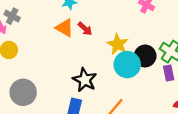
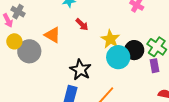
orange triangle: (65, 28) -> (52, 35), moved
gray circle: (23, 92) -> (29, 51), moved

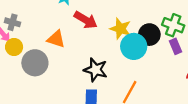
red arrow: (82, 25) -> (86, 20), size x1.5
yellow circle: (14, 41) -> (14, 47), moved

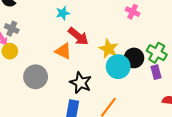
orange triangle: (56, 39) -> (63, 51), moved
gray circle: (35, 63) -> (36, 77), moved

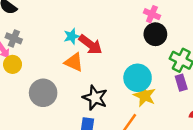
cyan star: (63, 13) -> (72, 36), moved
yellow star: (109, 49) -> (145, 96), moved
black circle: (134, 58) -> (155, 34), moved

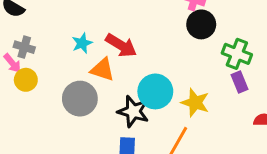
cyan star: (72, 36) -> (82, 43), moved
cyan circle: (138, 78) -> (155, 91), moved
gray circle: (43, 93) -> (80, 99), moved

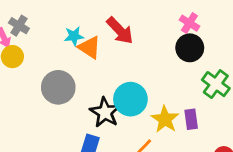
red arrow: (121, 45) -> (120, 31), moved
orange triangle: (102, 70) -> (90, 47), moved
purple rectangle: (240, 82) -> (191, 119), moved

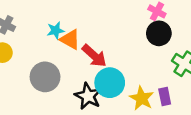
red arrow: (120, 31) -> (94, 56), moved

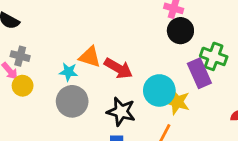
cyan star: (56, 31) -> (68, 72), moved, turned 30
cyan circle: (110, 83) -> (159, 90), moved
purple rectangle: (165, 97) -> (199, 73), moved, size x1.5

